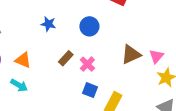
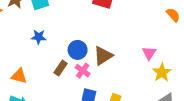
blue circle: (89, 26) -> (78, 50), moved
brown triangle: (131, 55) -> (103, 56), moved

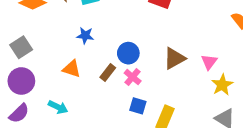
brown triangle: (103, 56) -> (174, 58), moved
orange triangle: (19, 76) -> (72, 69), moved

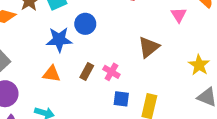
blue star: (85, 36) -> (59, 40), size x1.5
blue circle: (128, 53) -> (85, 24), moved
pink triangle: (209, 62) -> (179, 15), moved

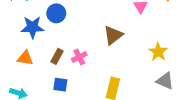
pink cross: (111, 72) -> (79, 57), turned 32
blue square: (121, 99) -> (60, 85), moved

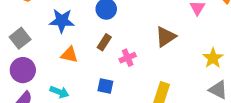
blue star: (33, 27) -> (62, 21), moved
brown rectangle: (57, 56) -> (104, 42), moved

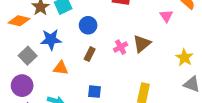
gray square: (20, 38) -> (28, 56), moved
pink cross: (128, 58) -> (121, 47), moved

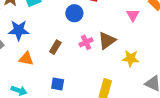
blue circle: (88, 25) -> (74, 13), moved
yellow star: (184, 58) -> (131, 58), moved, turned -30

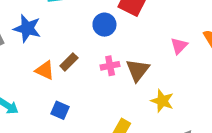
brown triangle: (107, 40) -> (138, 70), turned -30
orange triangle: (26, 59) -> (45, 70), moved

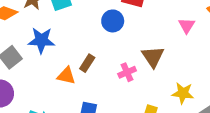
pink cross: (110, 66) -> (127, 72), moved
yellow star: (162, 101) -> (183, 93), moved

